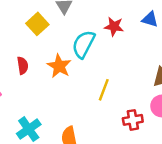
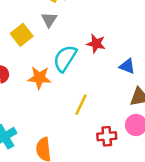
blue triangle: (150, 19) -> (127, 66), moved
orange star: (59, 66) -> (39, 78), turned -30

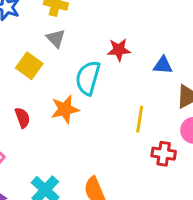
yellow line: (81, 105) -> (140, 119), moved
red cross: (107, 136) -> (164, 154), turned 30

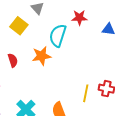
yellow line: (140, 119) -> (86, 93), moved

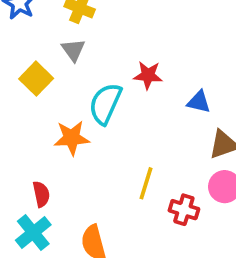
red semicircle: (13, 60) -> (41, 194), moved
yellow line: (86, 93) -> (146, 183), moved

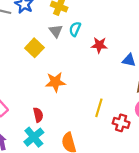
cyan semicircle: (105, 104) -> (75, 29), moved, size x0.6

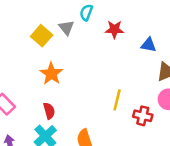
gray triangle: (56, 31) -> (66, 28), moved
orange star: (55, 82) -> (51, 74), moved, turned -30

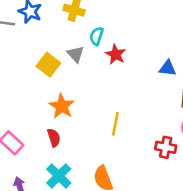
red star: (114, 29) -> (116, 54), moved, turned 30
yellow line: (117, 100) -> (115, 124), moved
red semicircle: (49, 111) -> (54, 138), moved

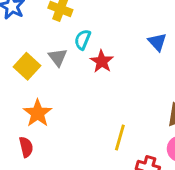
blue triangle: (168, 68) -> (157, 42), moved, turned 36
yellow line: (115, 124) -> (120, 138), moved

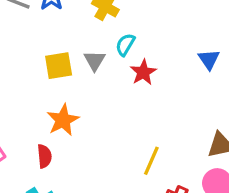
yellow square: (27, 66) -> (59, 66), turned 30

